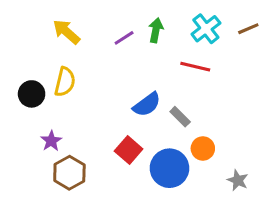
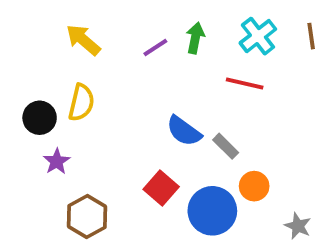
brown line: (248, 29) -> (311, 36), turned -75
blue semicircle: (147, 105) -> (184, 131), turned 72
purple star: (51, 141) -> (57, 161), moved

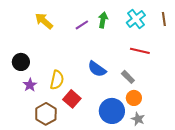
red line: (245, 84) -> (140, 51), moved
yellow semicircle: (81, 103) -> (57, 80), moved
gray rectangle: (226, 146) -> (128, 77), moved
red square: (161, 188) -> (72, 99), moved
gray star: (298, 226) -> (138, 119), moved

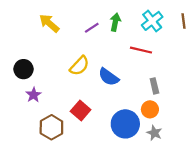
red line: (140, 51) -> (141, 50), moved
gray rectangle: (128, 77) -> (154, 86), moved, turned 32
yellow semicircle: (57, 80) -> (79, 66), moved, turned 30

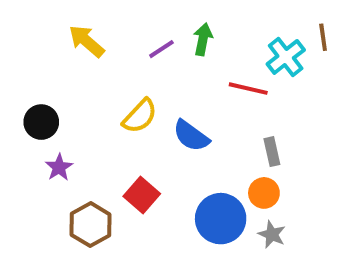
cyan cross: (152, 21) -> (286, 57), moved

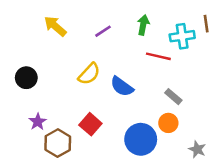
green arrow: (203, 39) -> (143, 25), moved
cyan cross: (286, 57) -> (182, 36), turned 30
gray rectangle: (272, 152) -> (173, 97), turned -36
purple star: (59, 167) -> (38, 122), moved
gray star: (272, 234) -> (197, 149), moved

